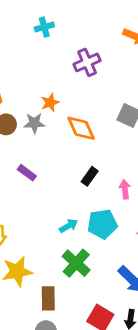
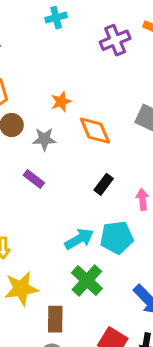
purple cross: (87, 62) -> (115, 40), moved
gray star: (34, 123) -> (44, 139), moved
cyan arrow: (69, 226) -> (79, 239), size x1.4

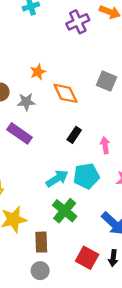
purple rectangle: (34, 179) -> (19, 133), size x1.5

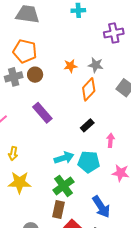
orange diamond: (65, 93) -> (89, 89), turned 55
gray star: (26, 102) -> (96, 65), moved
brown rectangle: (41, 242) -> (59, 210), moved

